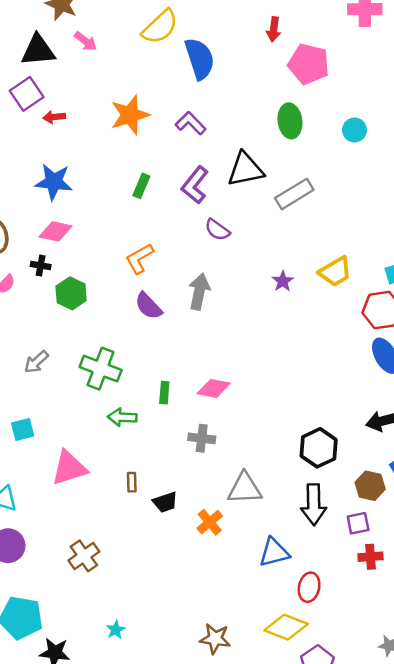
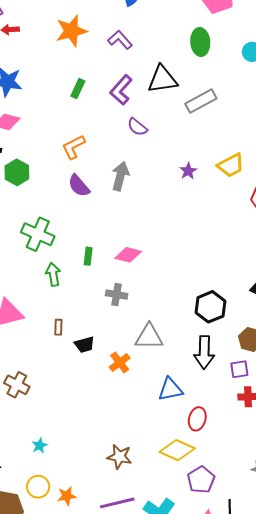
green arrow: (122, 417) -> (53, 274), turned 75
brown cross: (84, 556) -> (17, 385), turned -30

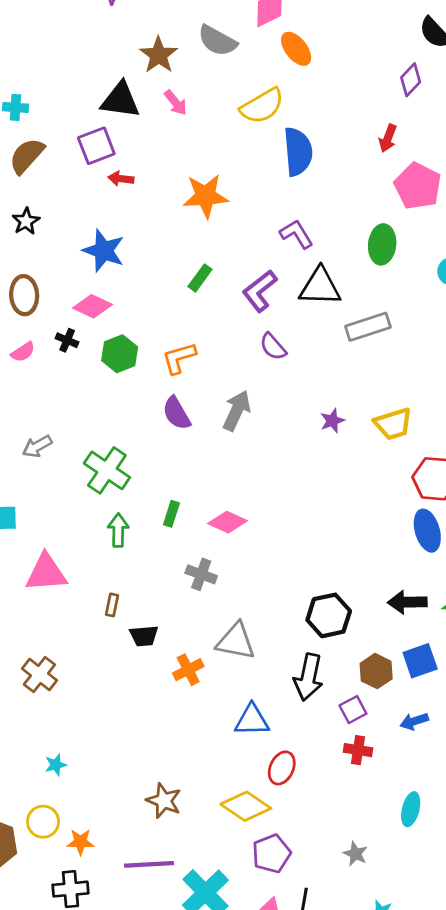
purple L-shape: (120, 40) -> (296, 234), moved
green hexagon: (17, 172) -> (120, 354), moved
purple square: (239, 369) -> (353, 710), turned -30

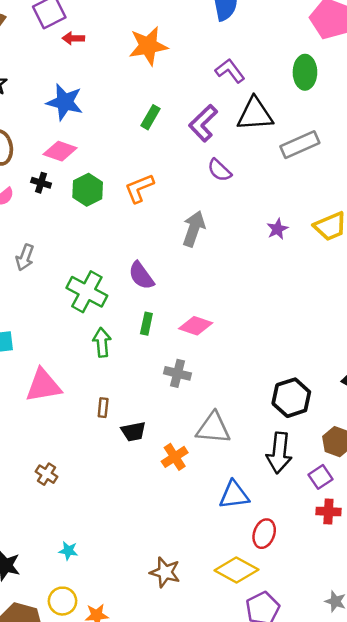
purple semicircle: (177, 413) -> (141, 276), moved
gray arrow: (37, 446) -> (25, 257), moved, turned -35
brown cross: (39, 675) -> (46, 474), size x0.7
cyan star: (56, 765) -> (68, 551), turned 30

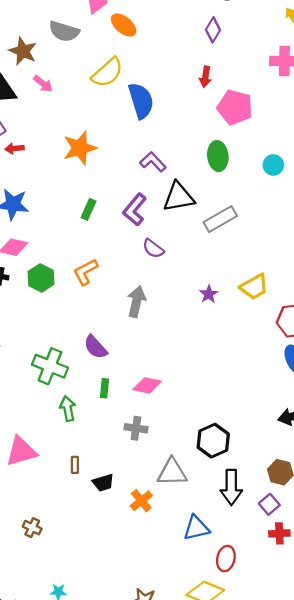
black hexagon: (291, 398) -> (213, 441), moved

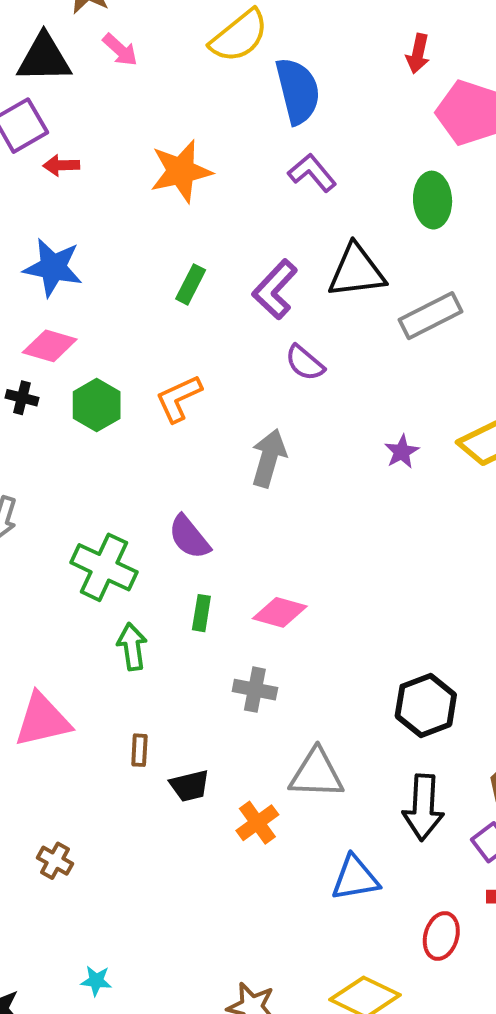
purple L-shape: (153, 162) -> (312, 173), moved
black hexagon: (213, 441) -> (426, 705), moved
red ellipse: (226, 559) -> (441, 936), moved

